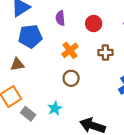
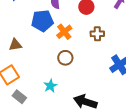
blue pentagon: (30, 36) -> (42, 21), moved
gray rectangle: (28, 114) -> (19, 97), moved

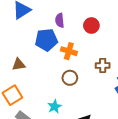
orange cross: (64, 32) -> (69, 51), turned -35
brown cross: (97, 34) -> (103, 65), moved

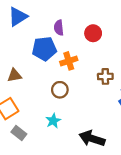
orange cross: (69, 51) -> (69, 61), turned -35
brown circle: (70, 78) -> (60, 90), moved

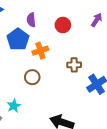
blue pentagon: (44, 49) -> (18, 39), turned -30
cyan star: (53, 121) -> (14, 106), moved

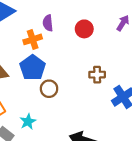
blue pentagon: (18, 39) -> (33, 68), moved
orange cross: (40, 51) -> (33, 39), moved

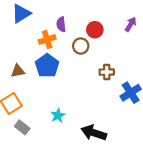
brown circle: (49, 89) -> (81, 46), moved
cyan star: (28, 122) -> (58, 115), moved

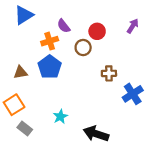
purple semicircle: (61, 24) -> (64, 26), turned -32

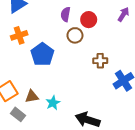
purple semicircle: (64, 26) -> (65, 14), moved, turned 48
orange cross: (50, 41) -> (19, 35), moved
brown triangle: (20, 72) -> (32, 96), moved

